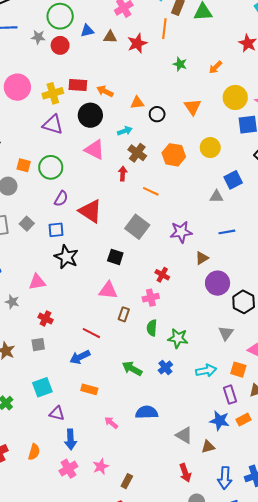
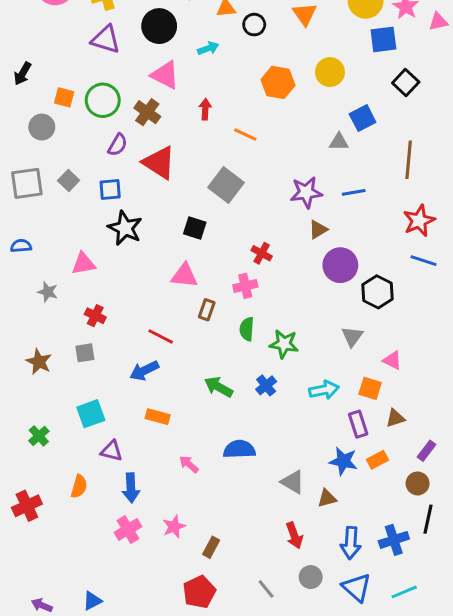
brown cross: (137, 153) -> (147, 112), moved
purple star: (181, 232) -> (306, 192), moved
orange semicircle: (34, 452) -> (79, 486), moved

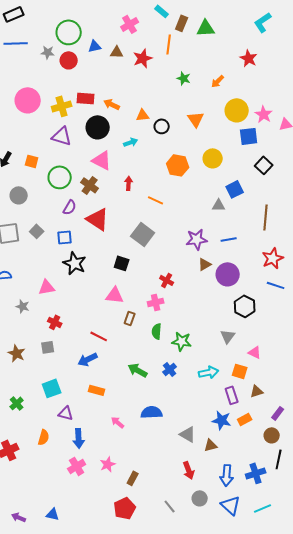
orange square: (64, 97) -> (32, 161), moved
purple circle: (340, 265) -> (228, 274), moved
blue triangle: (92, 601) -> (53, 514), turned 40

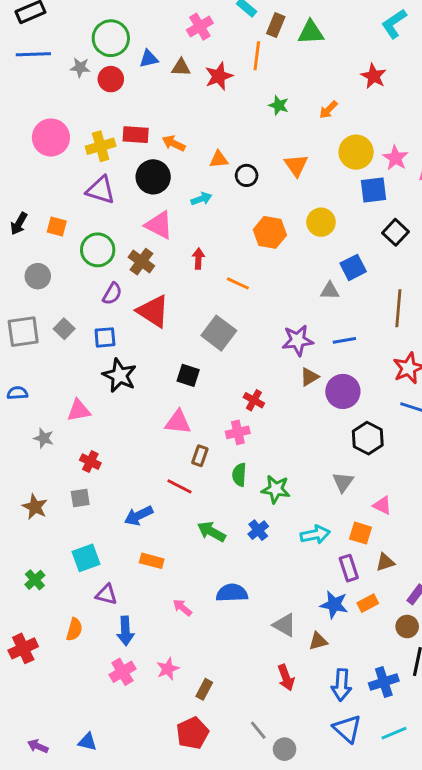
red line: (99, 336) -> (179, 486), moved
gray circle: (200, 498) -> (285, 749), moved

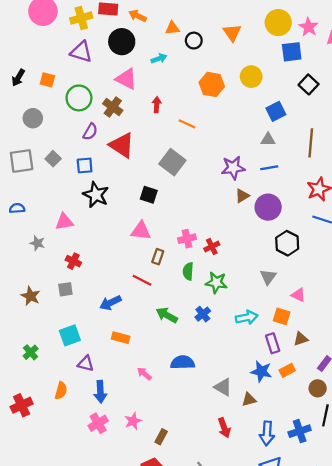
gray triangle: (330, 291) -> (268, 140), moved
red cross: (254, 400) -> (212, 247), moved, turned 35

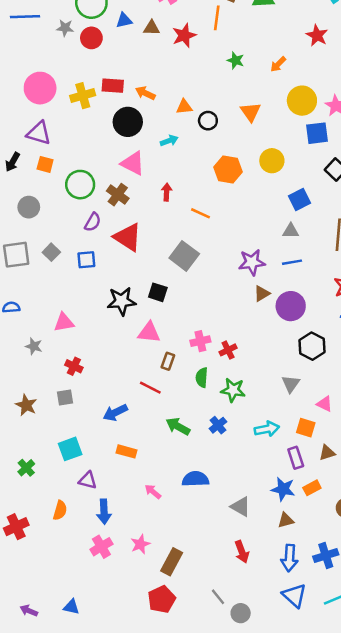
purple triangle: (81, 52) -> (39, 133), moved
black star: (96, 195) -> (121, 301), moved, turned -30
brown triangle: (249, 400) -> (286, 520), moved
brown rectangle: (161, 437) -> (172, 562), size x1.5

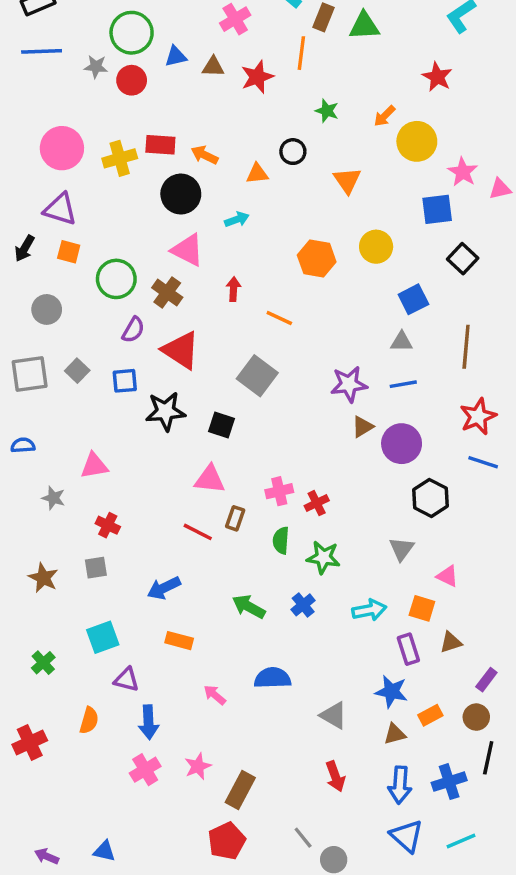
yellow circle: (302, 101) -> (417, 141), moved
black circle: (208, 121) -> (293, 152), moved
black star: (121, 301) -> (166, 411), moved
red line: (150, 388) -> (198, 532), moved
orange rectangle: (312, 488) -> (430, 715), moved

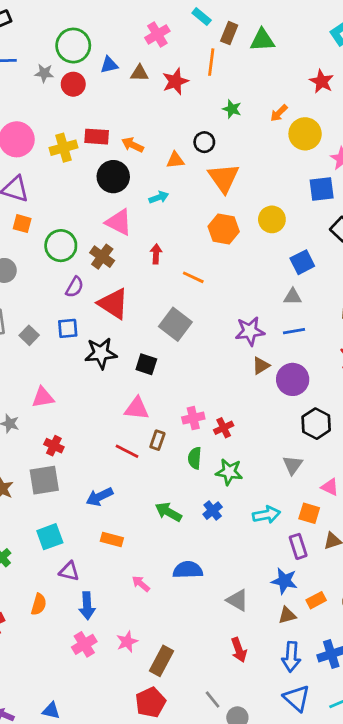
orange triangle: (347, 180) -> (224, 178), moved, size x1.4
gray square: (77, 371) -> (29, 335), moved
gray square: (96, 568) -> (44, 480), size x1.6

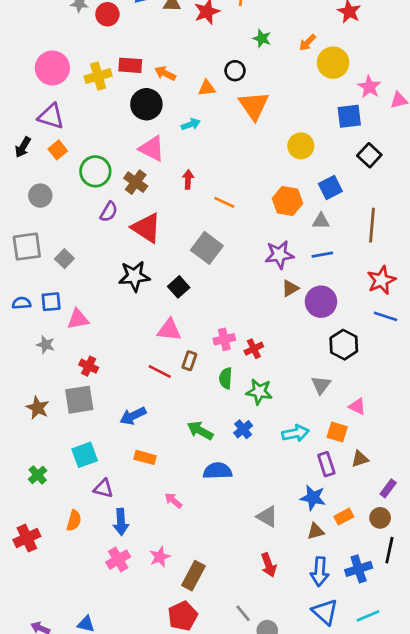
orange square: (22, 224) -> (58, 150), turned 36
orange hexagon: (224, 229) -> (287, 201), moved
blue square: (68, 328) -> (51, 302), moved
black square: (146, 364) -> (179, 287), turned 30
blue semicircle: (188, 570) -> (218, 471), moved

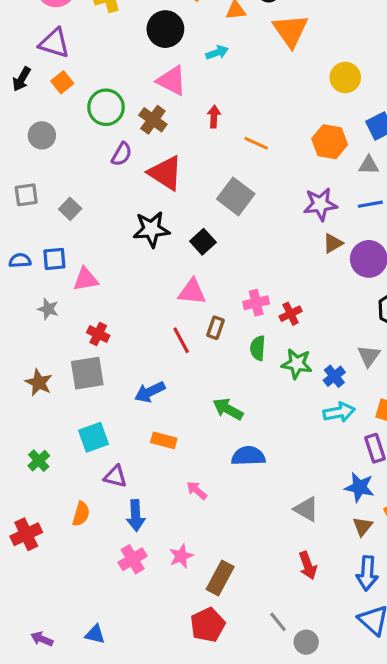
gray square: (27, 247) -> (26, 195), size x0.7
red line: (160, 371) -> (181, 340), turned 35
blue cross: (243, 429) -> (334, 376), moved
brown triangle: (316, 531) -> (362, 526), turned -36

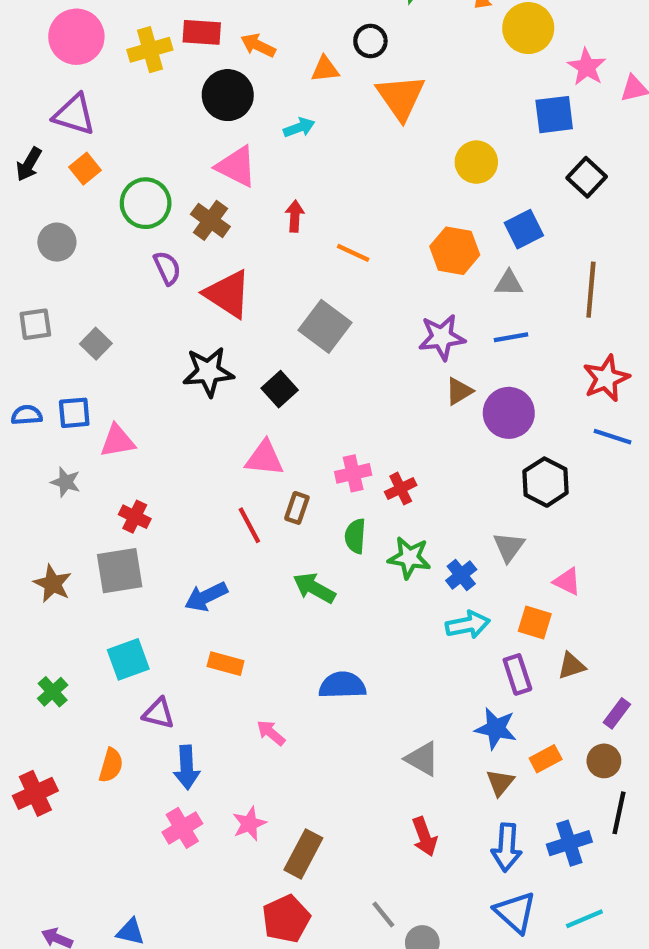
purple semicircle: (122, 154) -> (167, 268), turned -55
green arrow: (228, 409) -> (314, 588), moved

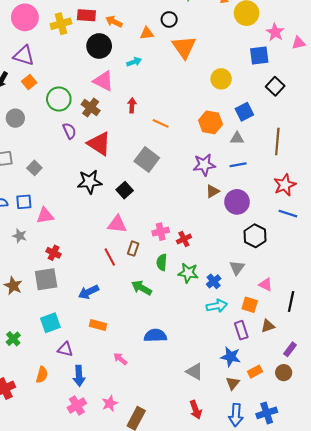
black line: (619, 813) -> (291, 302), moved

